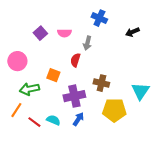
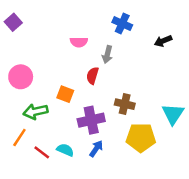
purple square: (40, 33) -> (13, 22), moved

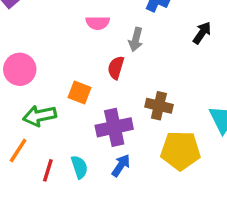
black arrow: (163, 41) -> (202, 33), moved, turned 147
cyan semicircle: (65, 150) -> (79, 167), turned 49
red line: (42, 152) -> (48, 170), turned 70

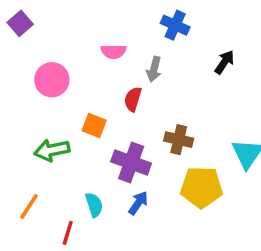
pink circle: (20, 69) -> (52, 80), moved
purple cross: (114, 127) -> (131, 162), turned 32
orange line: (18, 150) -> (29, 207), moved
red line: (48, 170) -> (68, 233), moved

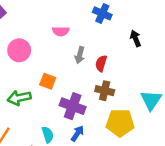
black arrow: (224, 62) -> (136, 38), turned -56
gray arrow: (154, 69) -> (80, 55), moved
red semicircle: (133, 99) -> (101, 63), moved

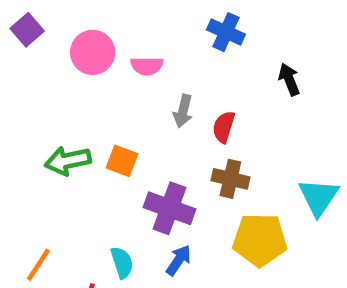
pink circle: (19, 50) -> (93, 52), moved
green arrow: (19, 98) -> (68, 161), moved

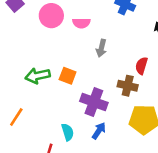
red semicircle: (224, 127) -> (141, 66), moved
orange line: (38, 265) -> (16, 117), moved

